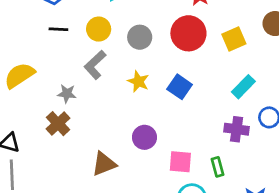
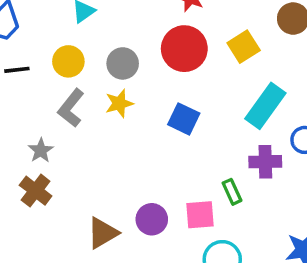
yellow star: (138, 81) -> (119, 103), moved, turned -30
cyan rectangle: (243, 87) -> (265, 106), size x1.4
gray star: (67, 94) -> (41, 150), turned -30
purple circle: (144, 137) -> (152, 219), moved
green rectangle: (218, 167) -> (232, 192), moved

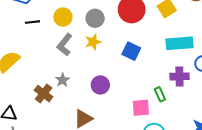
cyan rectangle: (265, 106) -> (180, 43), turned 50
gray star: (41, 150) -> (63, 80), moved
purple circle: (152, 219) -> (100, 85), moved

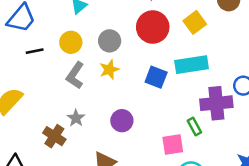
cyan rectangle: (180, 43) -> (192, 65), moved
purple cross: (179, 76) -> (216, 103), size x1.4

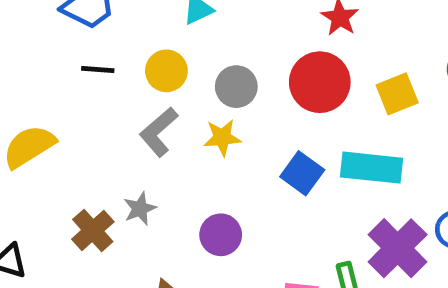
purple cross: (216, 103) -> (398, 248), turned 36

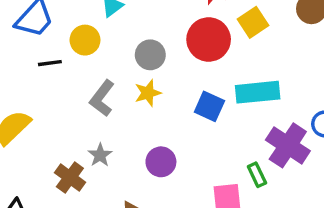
yellow circle: (166, 71) -> (85, 40), moved
yellow square: (397, 94) -> (253, 22), moved

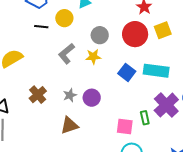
gray star: (100, 155) -> (70, 95), moved

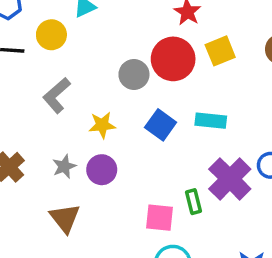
gray circle: (100, 35) -> (134, 74), moved
yellow star: (93, 57) -> (102, 125), moved
cyan rectangle: (156, 71) -> (211, 121), size x0.7
brown triangle: (69, 125) -> (65, 218), turned -48

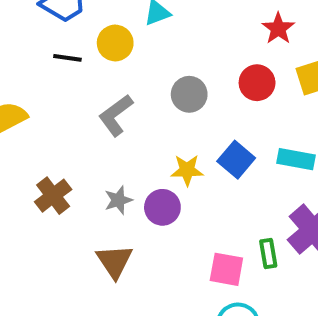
red circle: (173, 59) -> (257, 83), size x0.7
gray circle: (134, 74) -> (189, 94), moved
yellow star: (102, 125) -> (187, 170), moved

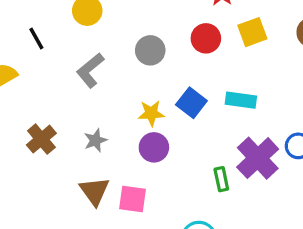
black line: (67, 58) -> (36, 38), moved, turned 55
purple circle: (162, 207) -> (154, 147), moved
pink square: (226, 269) -> (133, 199), moved

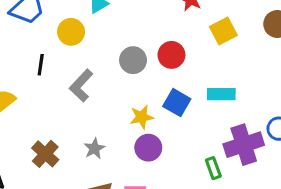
black line: (36, 38) -> (41, 65), moved, turned 45
red circle: (206, 38) -> (171, 55), moved
purple cross: (258, 158) -> (244, 145), turned 33

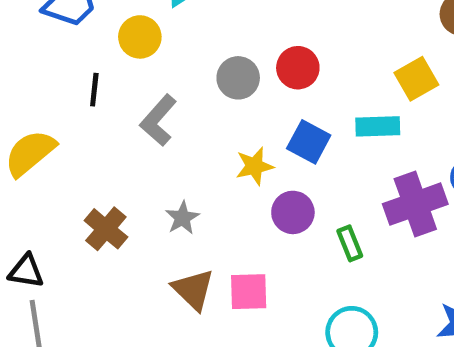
yellow square: (223, 31) -> (416, 79), moved
purple circle: (148, 148) -> (293, 212), moved
green rectangle: (213, 168) -> (350, 243), moved

